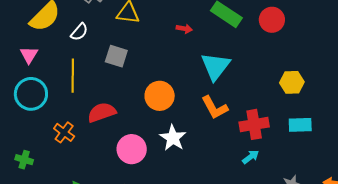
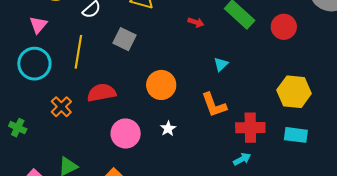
cyan triangle: (215, 66) -> (221, 64), size x0.5
yellow hexagon: (292, 82) -> (294, 92), size x1.4
white star: (173, 138) -> (168, 129), size x0.6

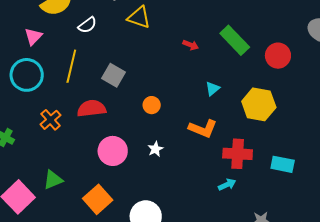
gray square: (124, 39) -> (113, 75), moved
orange circle: (161, 85) -> (152, 105), size x0.6
yellow hexagon: (294, 92) -> (259, 104), moved
orange L-shape: (214, 105) -> (203, 129), turned -52

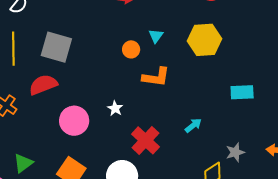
gray square: (113, 75) -> (56, 47), size x1.4
orange circle: (152, 105) -> (131, 49), moved
red cross: (238, 154) -> (146, 140), moved, turned -36

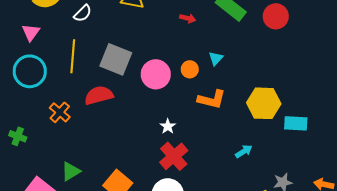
yellow hexagon: (204, 40) -> (264, 103), moved
pink circle: (74, 121) -> (156, 74), moved
red cross: (146, 140) -> (174, 156), moved

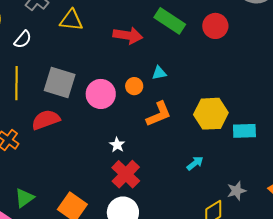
red arrow: (188, 18) -> (128, 35), size x1.8
cyan triangle: (216, 58) -> (159, 73), turned 42
orange L-shape: (212, 99) -> (159, 114), turned -32

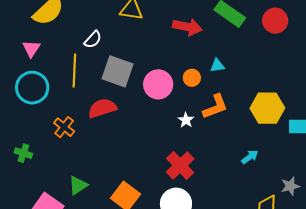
white semicircle: (23, 39) -> (93, 40), moved
white star: (117, 145) -> (186, 120), moved

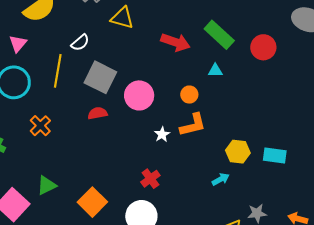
cyan triangle: (217, 66) -> (215, 71), moved
orange circle: (192, 78) -> (189, 95), moved
red semicircle: (102, 108) -> (98, 113), moved, size x0.7
yellow hexagon: (267, 108) -> (238, 152), moved, size x0.7
red cross: (180, 165) -> (150, 179), size x0.7

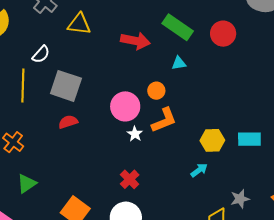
pink circle: (139, 95) -> (125, 106), moved
green triangle: (47, 185) -> (27, 183), moved

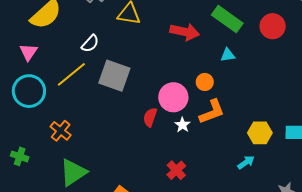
yellow line: (23, 86) -> (71, 74), turned 48
red semicircle: (68, 122) -> (150, 117), moved, turned -54
green triangle: (27, 183) -> (73, 172), size x1.4

